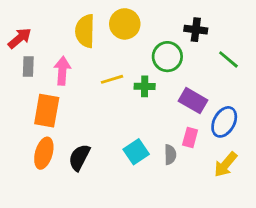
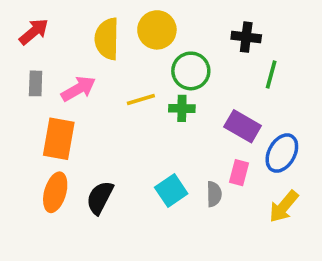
red arrow: (20, 38) -> (34, 32), moved
green circle: (167, 57) -> (191, 71), moved
green line: (228, 59) -> (271, 74), moved, turned 65
pink arrow: (62, 71) -> (78, 89), turned 56

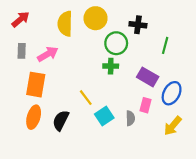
black cross: (246, 37) -> (138, 25), moved
yellow line: (141, 99) -> (86, 98), moved, turned 70

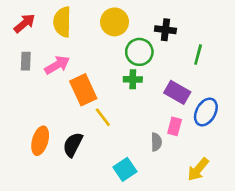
yellow semicircle: (65, 24) -> (62, 22), moved
orange rectangle: (36, 85) -> (83, 90), moved, turned -35
cyan square: (104, 116) -> (125, 169), moved
yellow arrow: (173, 126) -> (198, 169), moved

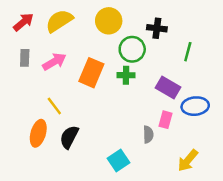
yellow semicircle: (62, 22) -> (59, 21), turned 56
orange rectangle: (83, 90) -> (91, 73), moved, turned 48
blue ellipse: (206, 112) -> (195, 106), turned 55
yellow line: (103, 117) -> (54, 106), moved

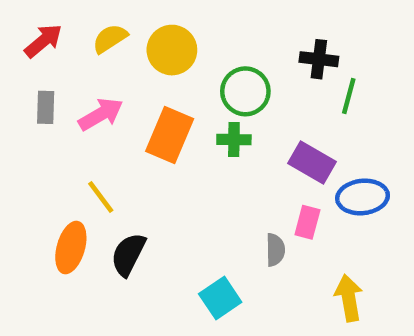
yellow semicircle: (59, 21) -> (110, 39), size x0.7
yellow circle: (109, 21) -> (172, 50), moved
black cross: (157, 28) -> (319, 59), moved
yellow arrow: (188, 160) -> (349, 298), turned 130

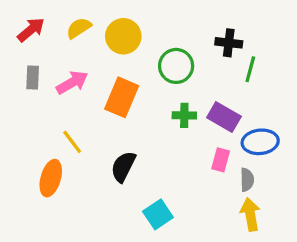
green cross: (234, 140) -> (184, 115), moved
gray semicircle: (275, 250) -> (247, 180), moved
black semicircle: (128, 254) -> (123, 167), moved

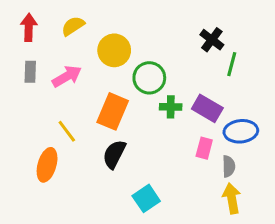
red arrow: (31, 30) -> (29, 27), turned -48
yellow circle: (123, 36) -> (114, 50), moved
black cross: (229, 43) -> (212, 40), turned 30
green circle: (176, 66) -> (149, 78), moved
orange rectangle: (122, 97) -> (113, 111), moved

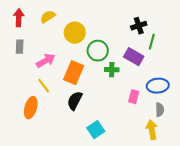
black cross: (212, 40) -> (139, 26), turned 35
pink arrow: (67, 76) -> (46, 61), moved
purple rectangle: (207, 108) -> (134, 57), moved
gray semicircle: (229, 166) -> (160, 110), moved

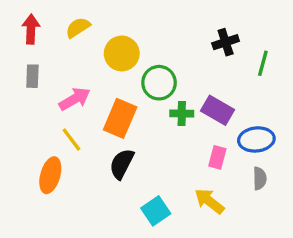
green line: (152, 42) -> (263, 63), moved
purple rectangle: (134, 57) -> (217, 110), moved
yellow arrow: (152, 130) -> (209, 201), moved, turned -42

